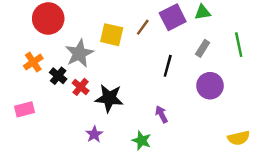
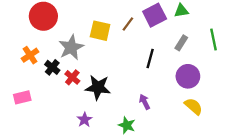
yellow semicircle: (239, 138) -> (193, 106), moved, turned -126

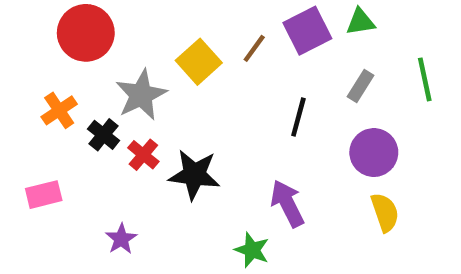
yellow square: (100, 31) -> (199, 62), turned 35
purple arrow: (145, 102) -> (287, 203), size x1.5
yellow semicircle: (193, 106) -> (385, 212), turned 30
purple star: (85, 120) -> (121, 239), moved

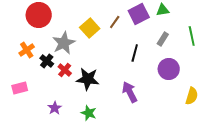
yellow semicircle: (385, 212) -> (192, 96), moved, turned 36
green star: (252, 250) -> (89, 113), moved

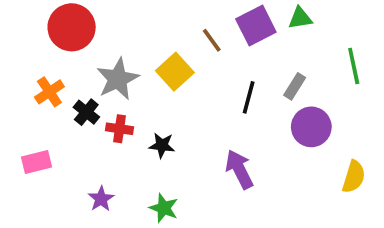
brown line: (115, 22) -> (212, 40), turned -72
yellow square: (90, 28) -> (175, 72), moved
gray rectangle: (163, 39) -> (295, 86), moved
red cross: (65, 70) -> (119, 129), turned -32
black star: (88, 79) -> (162, 145), size x0.6

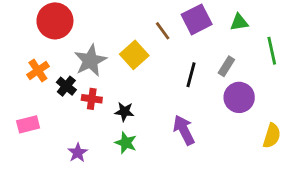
green triangle: (300, 18) -> (239, 22), moved
green star: (164, 208) -> (126, 143), moved

